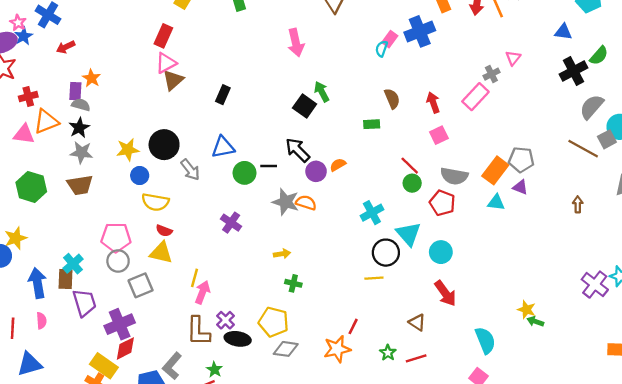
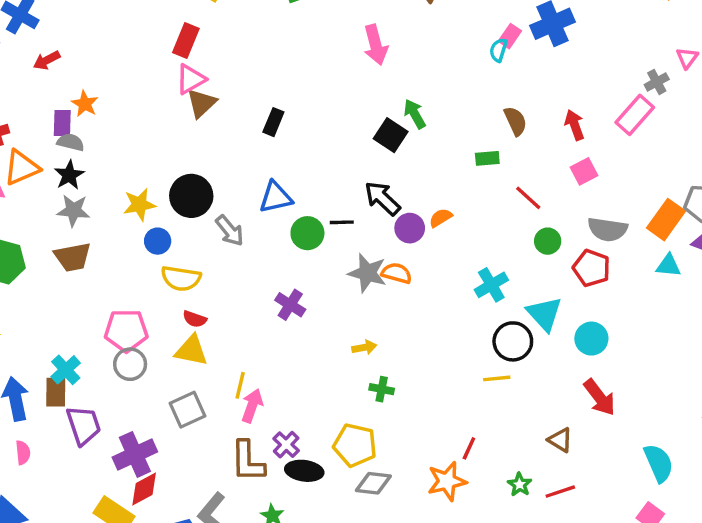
red line: (410, 166) -> (528, 198), moved
gray square: (141, 285) -> (187, 410), moved

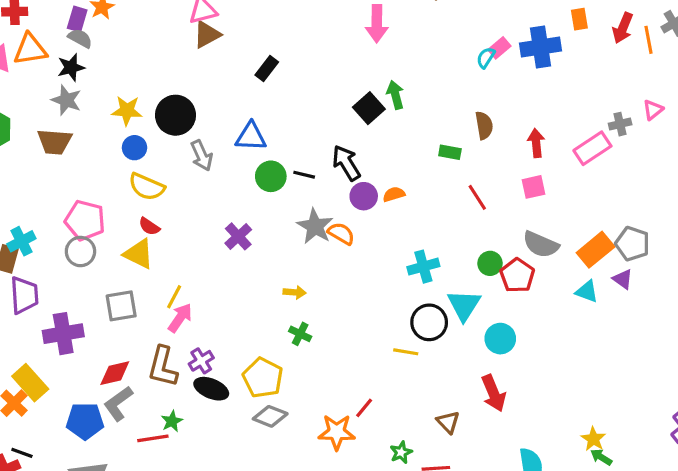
green circle: (548, 241) -> (490, 263), moved
red diamond: (144, 489) -> (115, 373), moved

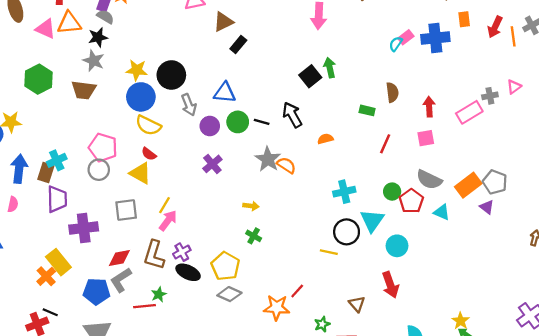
brown triangle: (207, 34) -> (223, 22), moved
blue circle: (135, 148) -> (141, 97), size x1.6
purple circle: (364, 196) -> (210, 126), moved
red line: (477, 197) -> (385, 144), turned 54
cyan triangle: (587, 291) -> (442, 212), moved

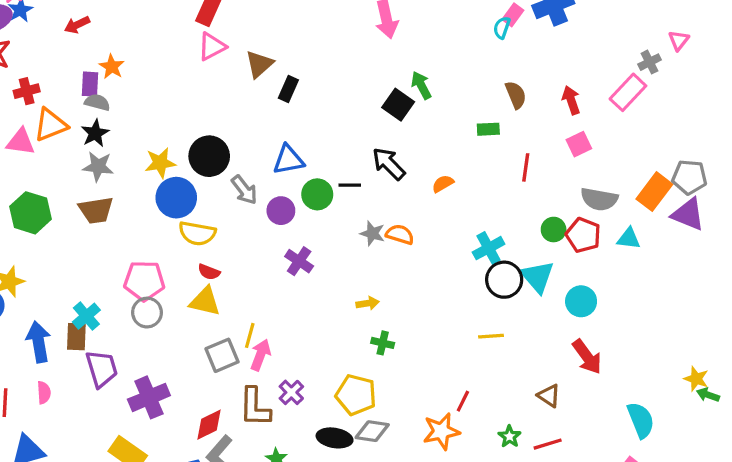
gray star: (268, 159) -> (372, 233), size x0.7
purple triangle: (487, 207) -> (688, 214), size x1.6
gray square: (126, 210) -> (222, 355), moved
black circle: (347, 232) -> (504, 280), moved
black ellipse: (188, 272) -> (335, 438), moved

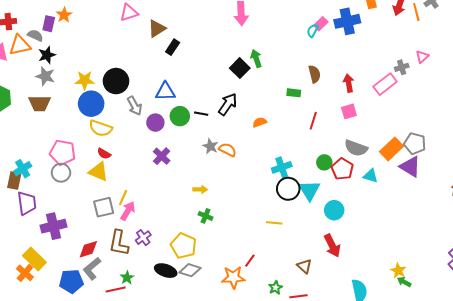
gray semicircle: (97, 102) -> (35, 35), moved
black arrow: (389, 164) -> (228, 104), turned 70

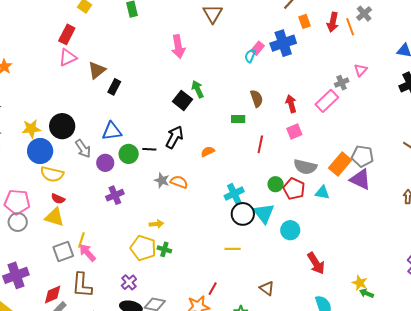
purple cross: (162, 156) -> (115, 195), turned 30
pink arrow: (128, 211) -> (87, 253), turned -66
purple cross: (143, 238) -> (129, 282), moved
yellow pentagon: (184, 246) -> (143, 248), moved
red arrow: (332, 246) -> (316, 263), moved

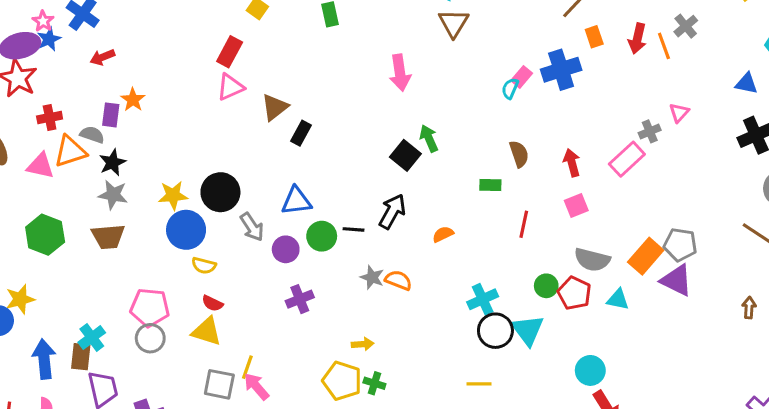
yellow semicircle: (52, 174) -> (204, 266), size x0.7
cyan circle: (290, 230) -> (590, 370), moved
gray square: (63, 251) -> (219, 384), turned 30

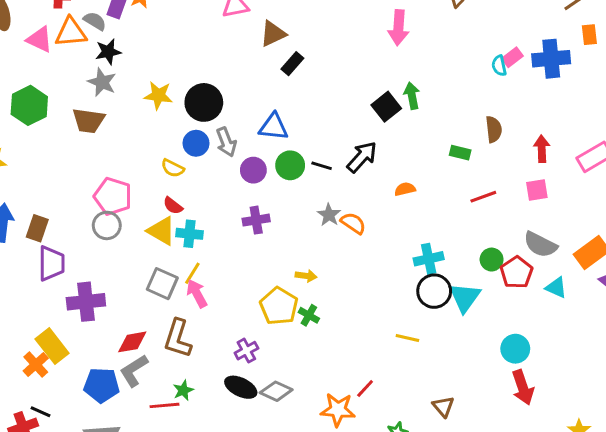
cyan semicircle: (510, 88) -> (499, 66), turned -48
red line: (524, 224) -> (483, 197), turned 45
blue circle: (186, 230) -> (196, 143), moved, size x0.7
cyan cross: (92, 337) -> (190, 234), moved, turned 30

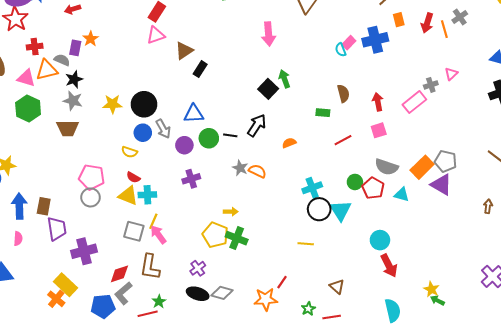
green hexagon: (29, 105) -> (28, 109), moved
green cross: (309, 315) -> (237, 238), size x1.5

